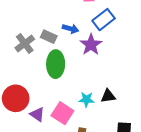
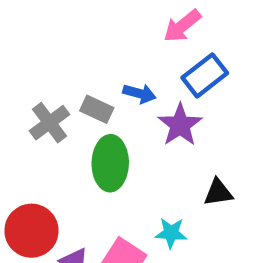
black triangle: (108, 96) -> (218, 192), moved

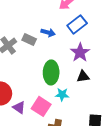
purple star: (180, 125) -> (80, 52), moved
green ellipse: (110, 163) -> (51, 72), moved

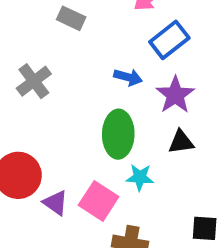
blue arrow: (48, 32) -> (128, 77), moved
gray rectangle: (29, 39) -> (71, 18), moved

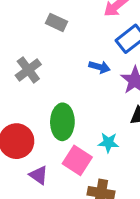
green ellipse: (118, 134) -> (62, 122), moved
purple triangle: (55, 203) -> (39, 175), moved

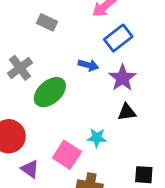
green ellipse: (62, 122) -> (50, 92), moved, turned 48

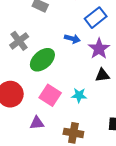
pink square: (67, 155) -> (50, 95), moved
purple triangle: (30, 169) -> (37, 123), moved, turned -40

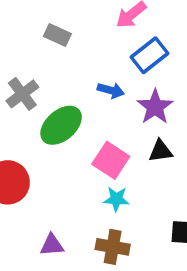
pink square: (50, 95) -> (111, 160), moved
cyan star: (79, 95) -> (116, 199), moved
purple triangle: (37, 123) -> (52, 245), moved

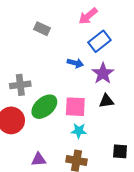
gray cross: (22, 94) -> (20, 85), moved, turned 30
green ellipse: (61, 125) -> (44, 107), moved
pink square: (111, 160) -> (75, 107), turned -30

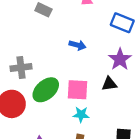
blue rectangle: (99, 41) -> (122, 23), moved, turned 60
purple star: (103, 73) -> (120, 59), moved

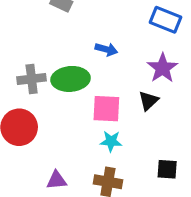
black triangle: (109, 84) -> (148, 101), turned -35
green ellipse: (46, 90) -> (71, 79), moved, turned 36

